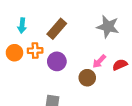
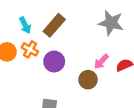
cyan arrow: (22, 26) -> (25, 25), moved, turned -32
orange cross: (35, 51) -> (30, 49), turned 32

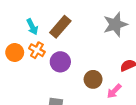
gray star: (111, 23) -> (115, 24), turned -30
pink arrow: (101, 62) -> (114, 91), moved

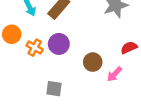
orange cross: (37, 50) -> (35, 48), moved

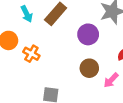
purple circle: (59, 44) -> (88, 34), moved

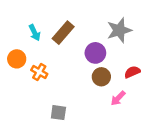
brown circle: (89, 68) -> (101, 77), moved

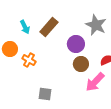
gray star: (119, 30) -> (96, 25), turned -30
pink arrow: (118, 98) -> (95, 82), size x1.5

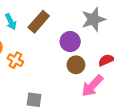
gray star: (96, 25) -> (93, 19), turned 30

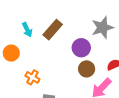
orange cross: (15, 60) -> (32, 77), moved

